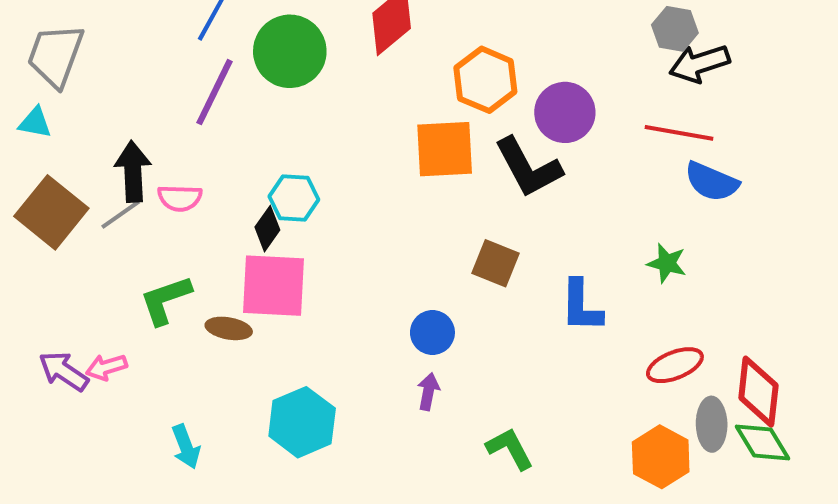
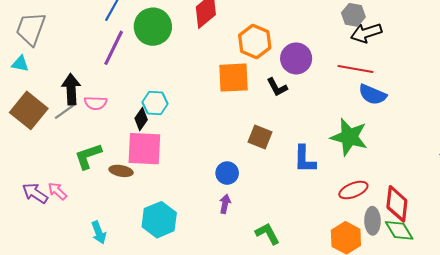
black L-shape: (528, 167) -> (277, 87), size x0.6
green star: (667, 263) -> (349, 137), size x1.8
pink arrow: (106, 367) -> (57, 191), turned 60

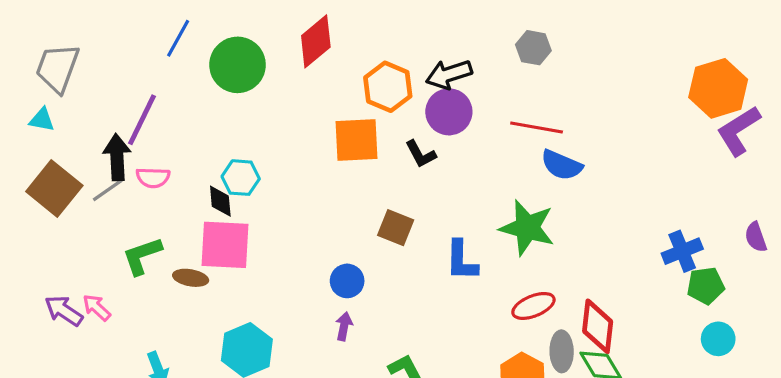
black arrow: (366, 33) -> (449, 74), moved
purple line: (114, 48) -> (142, 120), moved
black diamond: (141, 119) -> (220, 201), turned -40

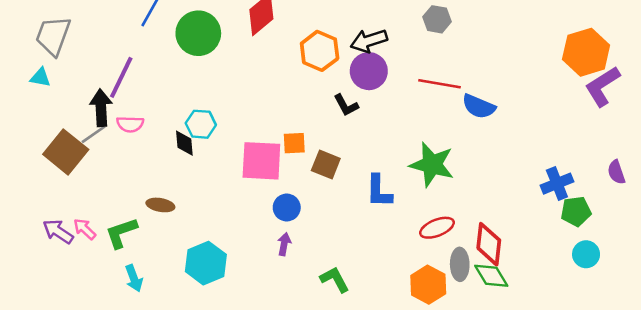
orange square: (357, 140) -> (294, 143), moved, size x0.6
blue semicircle: (562, 165) -> (479, 106), moved
brown square: (54, 189) -> (66, 152), moved
pink square: (225, 245) -> (261, 161), moved
green L-shape: (142, 256) -> (121, 233), moved

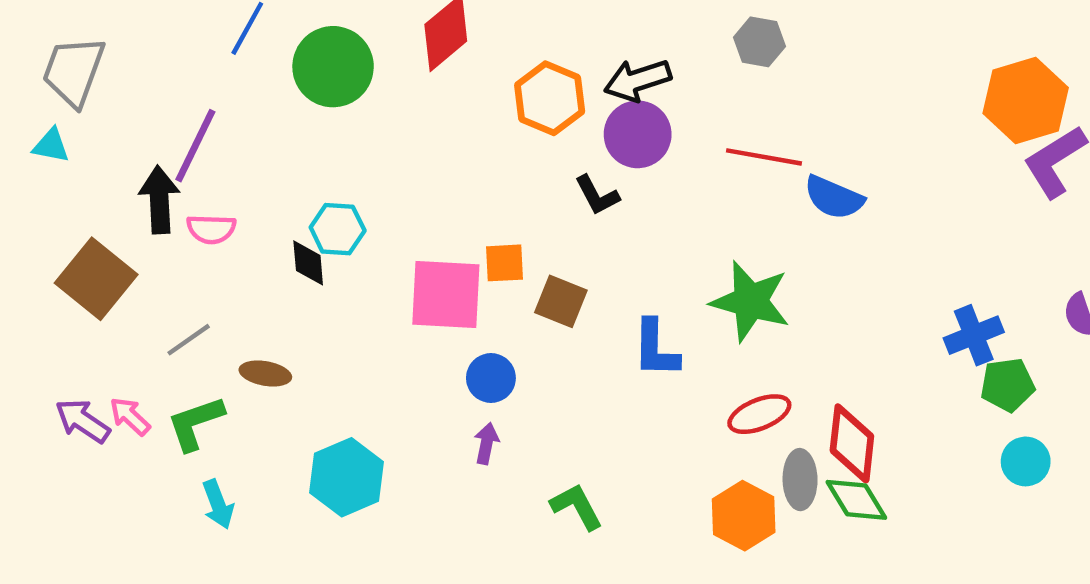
gray line: (93, 134) -> (189, 340), moved

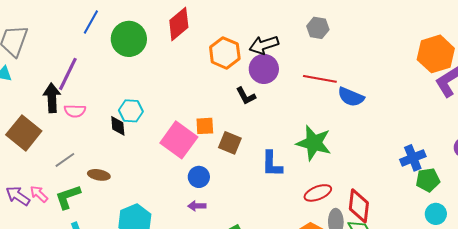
pink square: (446, 295) -> (179, 140), turned 33
purple arrow: (486, 443) -> (197, 206), turned -102

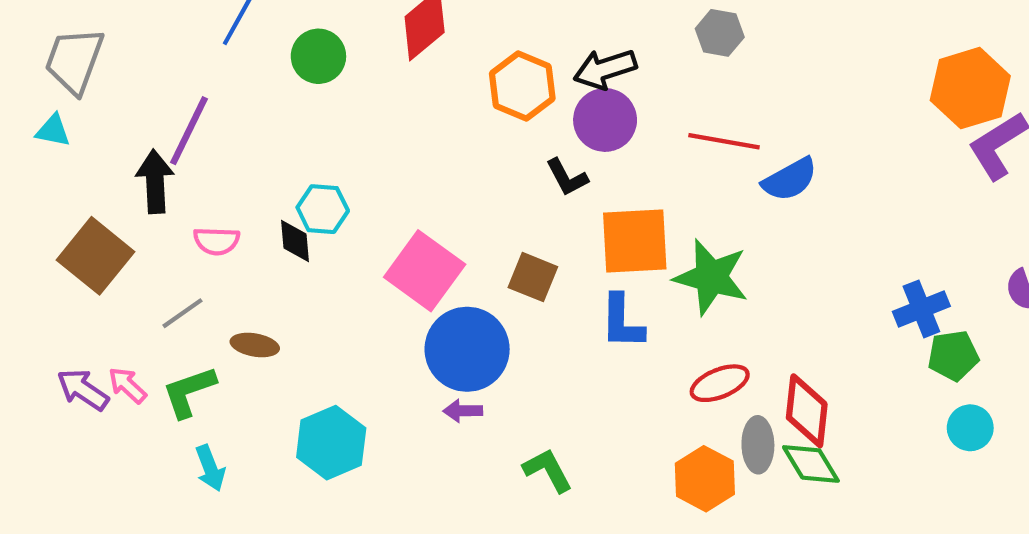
green circle: (129, 39) -> (318, 56), size x0.7
blue semicircle: (351, 97) -> (790, 179), turned -52
pink semicircle: (75, 111) -> (217, 241), moved
orange square: (205, 126) -> (635, 241), moved, size x1.8
blue circle: (199, 177) -> (467, 349), size x1.8

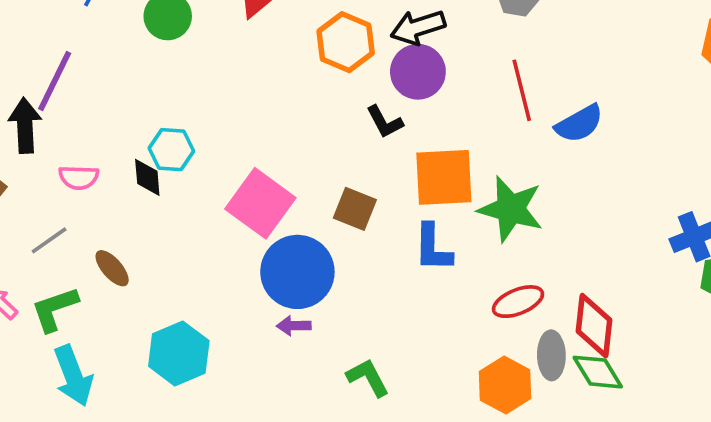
red line: (724, 141) -> (522, 90), turned 66
brown ellipse: (255, 345) -> (112, 268), turned 39
cyan arrow: (210, 468) -> (73, 376), size x1.5

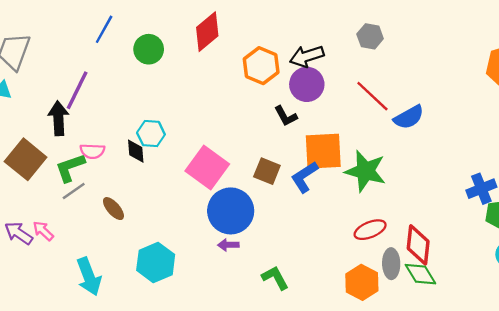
red line: (522, 90) -> (372, 96), turned -33
blue L-shape: (433, 248) -> (304, 177), moved, turned 56
green L-shape: (55, 309) -> (70, 168), moved

